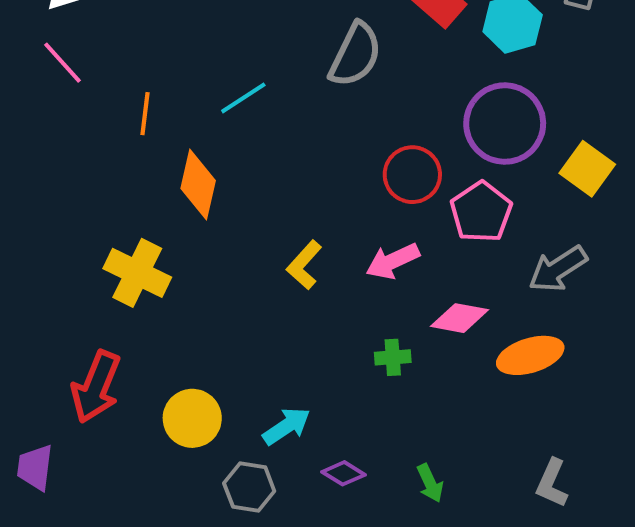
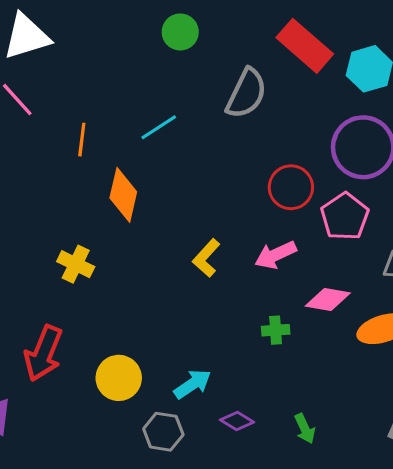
yellow cross: (137, 273) -> (76, 264), size x0.7

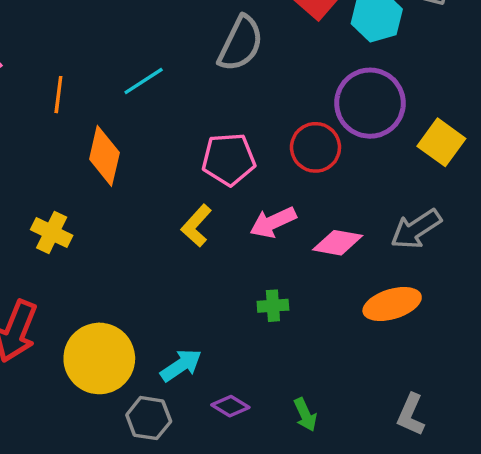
red circle: (291, 187) -> (315, 147), moved
pink pentagon: (345, 216) -> (229, 159), moved, turned 30
pink diamond: (328, 299) -> (338, 243), moved
yellow circle: (119, 378) -> (99, 358), size x1.4

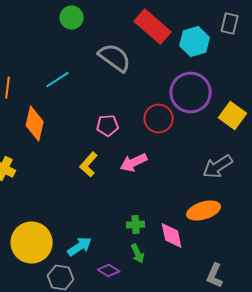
gray semicircle: (241, 44) -> (115, 58), turned -80
pink pentagon: (229, 159) -> (108, 126), size x0.7
pink diamond: (338, 243) -> (172, 236), moved, turned 68
green cross: (273, 306) -> (136, 225), moved
green arrow: (305, 415) -> (138, 254), moved

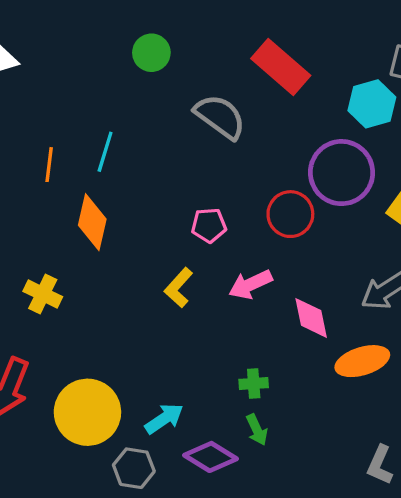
cyan hexagon: (195, 42) -> (372, 104), moved
cyan line: (58, 80) -> (105, 152), moved, turned -40
pink diamond: (172, 236) -> (311, 318), moved
purple diamond: (109, 271) -> (211, 457), size x1.5

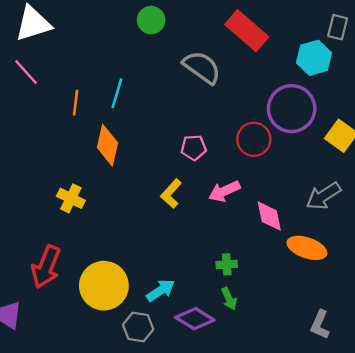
orange ellipse: (362, 361) -> (307, 248), turned 36

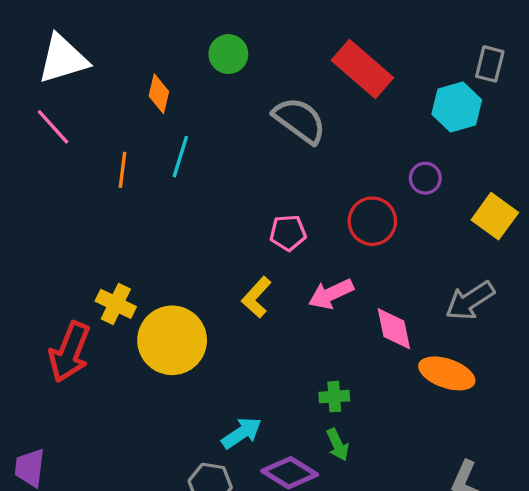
purple circle: (292, 109) -> (425, 178), size x0.5
orange diamond: (107, 145) -> (159, 94), moved, size x0.7
red arrow: (46, 267) -> (69, 352), moved
yellow circle: (104, 286) -> (172, 340), moved

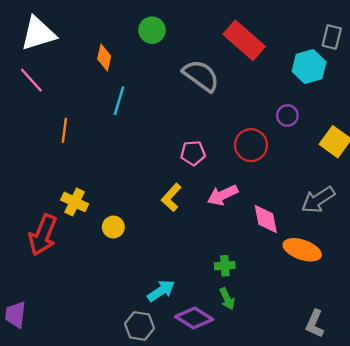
orange line: (122, 170) -> (64, 130), moved
yellow circle: (172, 340) -> (113, 227), size x0.5

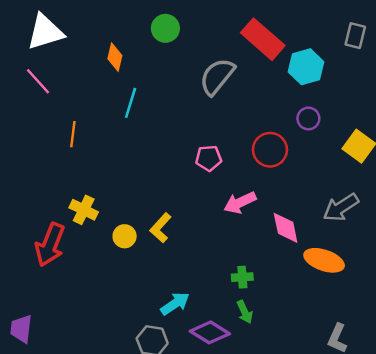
cyan hexagon: (309, 67) -> (306, 67), moved
gray semicircle: (201, 76) -> (217, 76), turned -87
yellow L-shape: (171, 197) -> (161, 228), moved

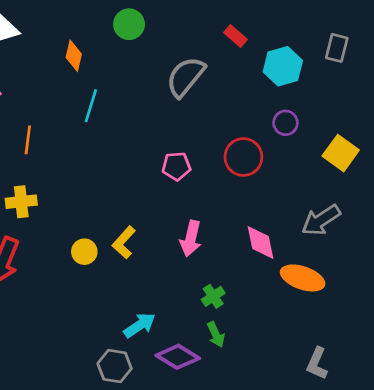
gray rectangle: (355, 36) -> (337, 48), moved
red rectangle: (263, 39) -> (236, 36), size x0.5
pink arrow: (240, 203) -> (191, 239), moved, turned -52
yellow cross: (84, 210) -> (21, 202), moved, turned -32
green cross: (242, 277) -> (213, 296), turned -30

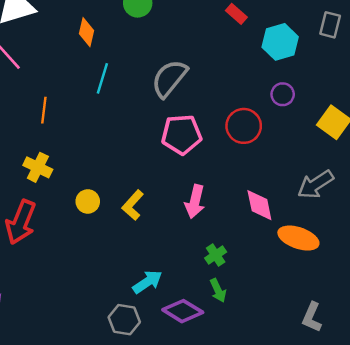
gray semicircle: (186, 77) -> (169, 78), moved
pink pentagon: (176, 166) -> (182, 134), size x1.5
yellow cross: (21, 202) -> (38, 167), turned 32
yellow circle: (84, 252) -> (88, 201), moved

